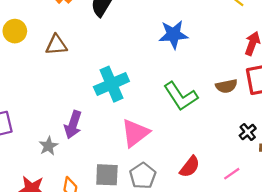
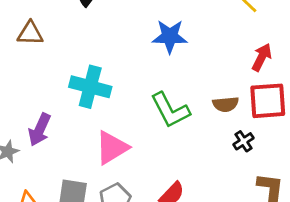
cyan cross: (111, 84) -> (90, 87), turned 32
black cross: (248, 132) -> (244, 141), moved

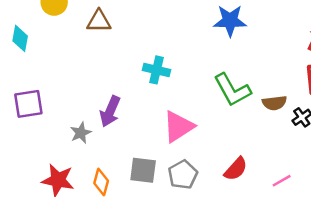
cyan cross: (90, 87) -> (156, 70), size x0.7
brown semicircle: (226, 104) -> (274, 103), moved

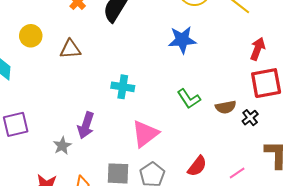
green L-shape: (232, 90) -> (189, 99), size x0.7

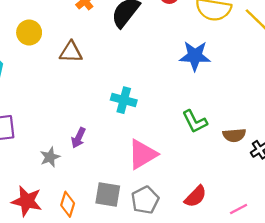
purple arrow: (86, 125) -> (78, 138), size x0.7

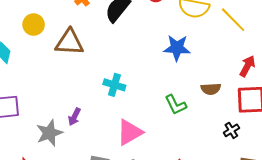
brown triangle: (71, 52) -> (69, 42), size x1.4
brown semicircle: (234, 135) -> (211, 89), moved
gray star: (50, 157) -> (49, 133), size x1.5

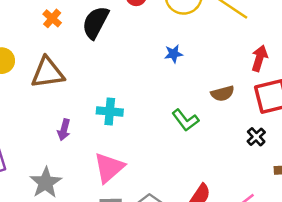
blue star: (177, 48) -> (174, 54), size x0.6
purple arrow: (74, 117) -> (64, 130), moved
pink triangle: (130, 132) -> (109, 168), moved

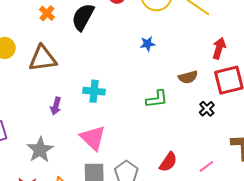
green L-shape: (185, 120) -> (157, 99), turned -60
black cross: (256, 137) -> (207, 109), moved
pink triangle: (109, 168) -> (93, 138), turned -36

